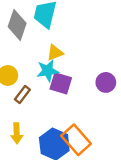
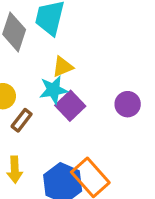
purple square: (61, 83) -> (70, 106), turned 30

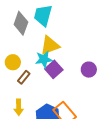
yellow triangle: (63, 67) -> (50, 45), size x1.5

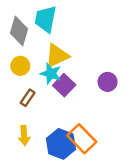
cyan star: (44, 59) -> (51, 74), turned 30
yellow circle: (13, 62) -> (20, 66), moved

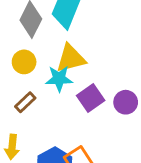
cyan star: (51, 74) -> (59, 79), turned -30
purple square: (64, 85) -> (91, 98), moved

